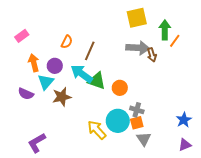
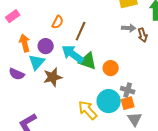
gray arrow: (138, 48) -> (129, 28), size x0.6

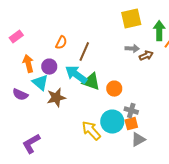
brown arrow: (143, 35) -> (146, 56), turned -96
cyan triangle: (37, 62) -> (40, 83), turned -30
gray triangle: (135, 119) -> (138, 140), turned 35

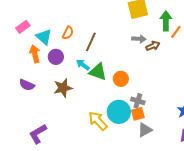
cyan arrow: (76, 75) -> (83, 65), size x0.6
cyan triangle: (40, 83) -> (44, 37), moved

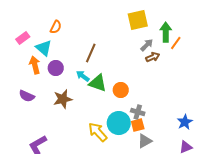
orange semicircle: (68, 33) -> (56, 27), moved
gray arrow: (139, 39) -> (147, 45), moved, turned -48

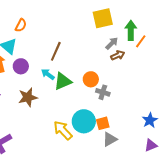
green triangle: (98, 83) -> (63, 81), turned -42
orange circle: (121, 90) -> (91, 79), moved
gray cross: (138, 112) -> (103, 92), moved

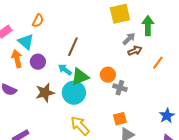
orange line: (141, 41) -> (158, 63), moved
cyan circle: (84, 121) -> (74, 93), moved

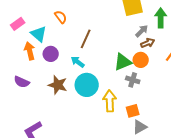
orange semicircle: (38, 21) -> (61, 17), moved, turned -64
orange circle: (108, 75) -> (141, 60), moved
green triangle: (80, 77) -> (123, 62), moved
brown star: (45, 93) -> (58, 85), turned 30
yellow arrow: (80, 126) -> (110, 101), moved, turned 40

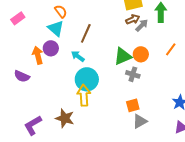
cyan triangle: (39, 34) -> (56, 28), moved
brown arrow: (148, 43) -> (133, 19), moved
orange arrow: (30, 51) -> (38, 55), moved
brown star: (58, 85) -> (65, 118), moved
yellow arrow: (110, 101) -> (84, 95), moved

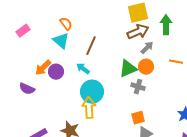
brown arrow: (133, 19) -> (138, 32), size x1.5
gray arrow: (142, 25) -> (147, 48), moved
purple circle: (51, 48) -> (56, 72), moved
orange line: (171, 49) -> (176, 62), turned 64
orange arrow: (38, 55) -> (43, 68), turned -120

